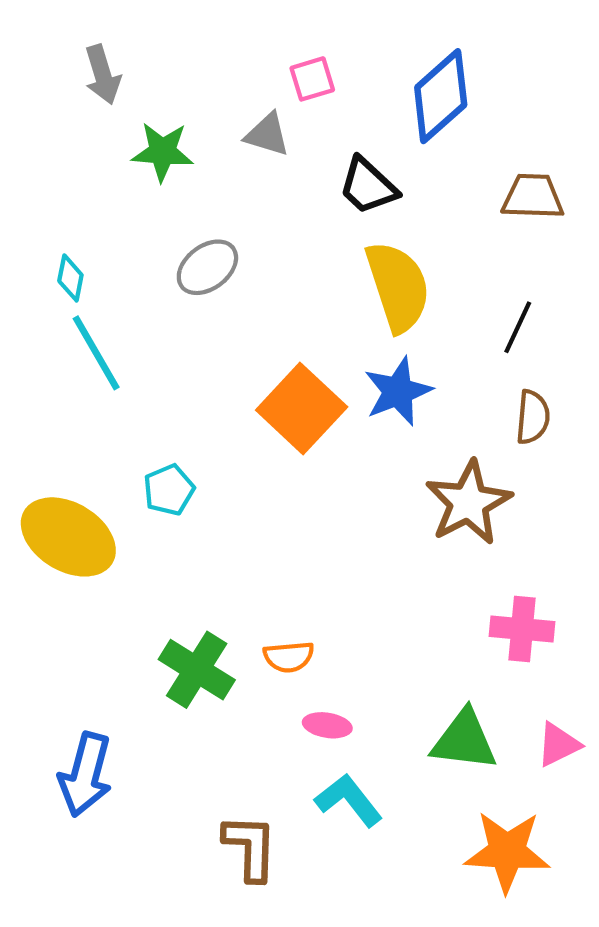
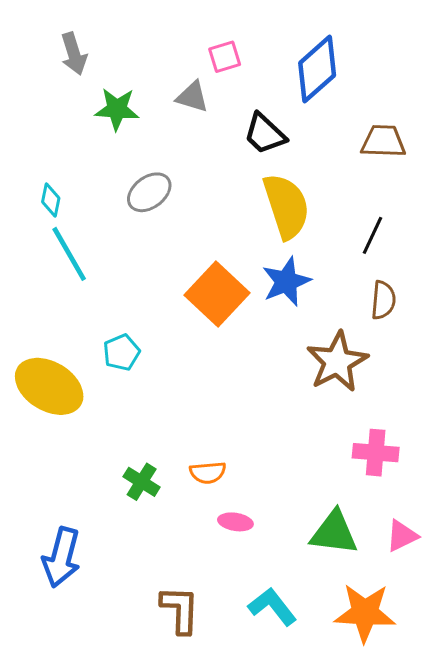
green cross: (197, 670) -> (142, 482), size x0.7
cyan L-shape: (349, 800) -> (272, 607), moved

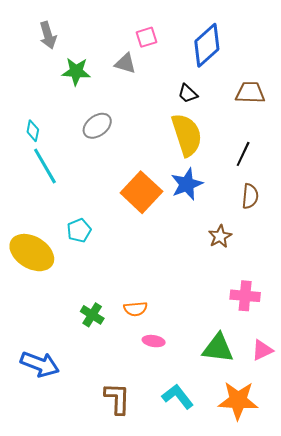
black trapezoid: (265, 134) -> (188, 94), moved, size x0.7
brown star: (337, 362) -> (220, 236), size x0.6
blue arrow: (61, 557) -> (40, 364), turned -84

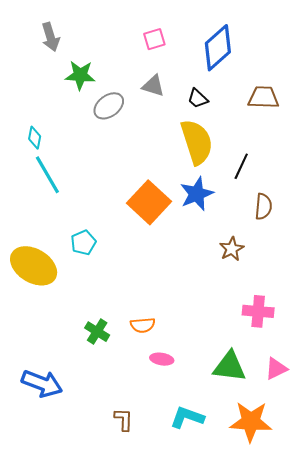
gray triangle: (125, 63) -> (153, 86), moved
gray ellipse: (97, 126) -> (109, 106), moved
black line: (243, 154) -> (241, 166), moved
cyan L-shape: (178, 396) -> (187, 417), turned -32
brown L-shape: (117, 398) -> (124, 419), size x0.7

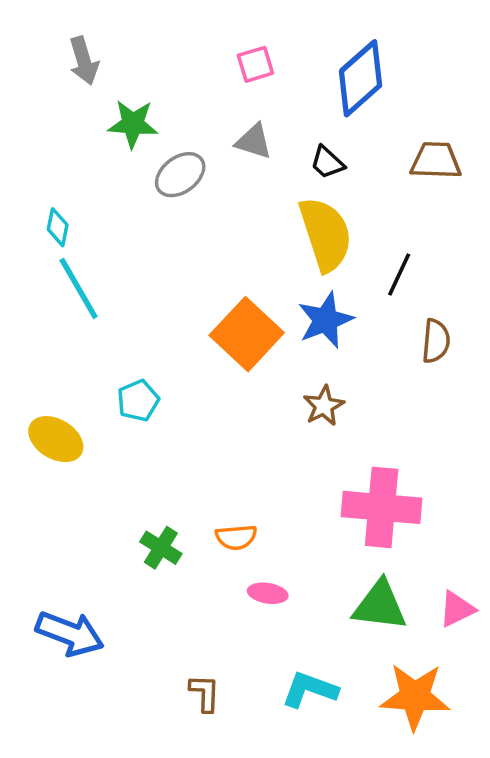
brown star: (232, 249) -> (324, 406), moved
yellow ellipse: (34, 266) -> (56, 439), size x0.7
pink cross: (258, 311) -> (382, 507), moved, size x1.5

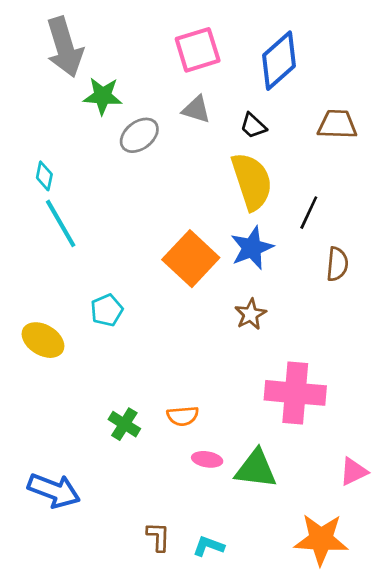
gray arrow: (84, 61) -> (65, 47), size x1.6
pink square: (255, 64) -> (198, 50), size x1.6
green triangle: (380, 606) -> (256, 469), moved
cyan L-shape: (310, 690) -> (208, 546), moved, size x0.7

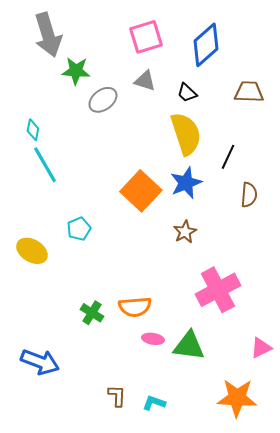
pink cross: (295, 393) -> (218, 290), turned -33
orange semicircle: (183, 416) -> (135, 307), size x1.4

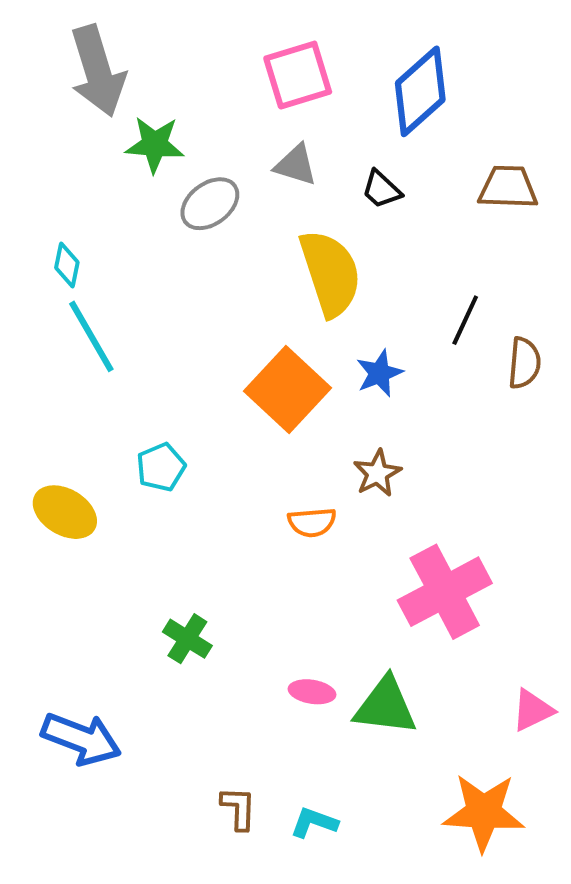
yellow semicircle: (186, 134) -> (330, 273), moved
blue star: (186, 183) -> (379, 373), size x0.7
brown semicircle: (249, 195) -> (524, 363), moved
orange semicircle: (135, 307) -> (312, 522), moved, size x0.7

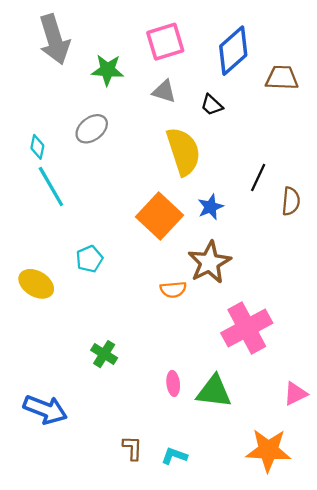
green star: (155, 144) -> (108, 70), moved
brown trapezoid: (508, 187) -> (282, 78), moved
gray ellipse: (210, 204) -> (92, 129), moved
brown star: (377, 473) -> (209, 262), size x1.6
pink ellipse: (312, 692) -> (173, 383), turned 75

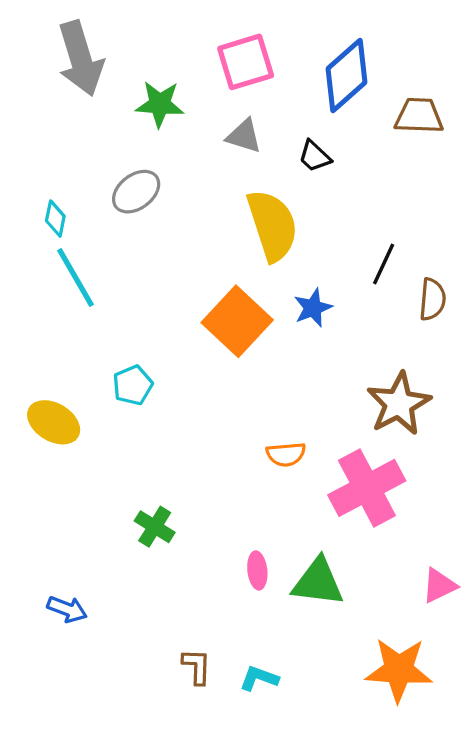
brown star: (209, 262) -> (399, 404), moved
orange semicircle: (173, 290) -> (286, 454), moved
blue arrow: (45, 409) -> (67, 609), size x0.6

